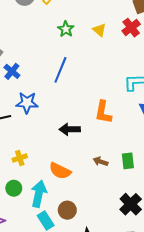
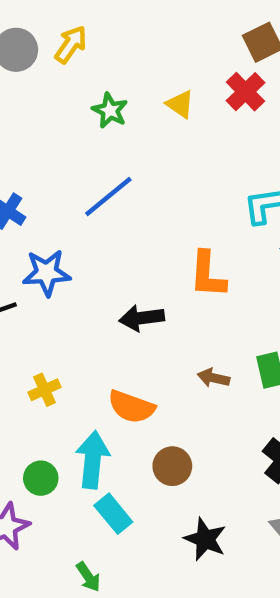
blue line: (60, 70) -> (108, 197), turned 35
green circle: (14, 188) -> (41, 478), moved
brown circle: (67, 210) -> (172, 466), moved

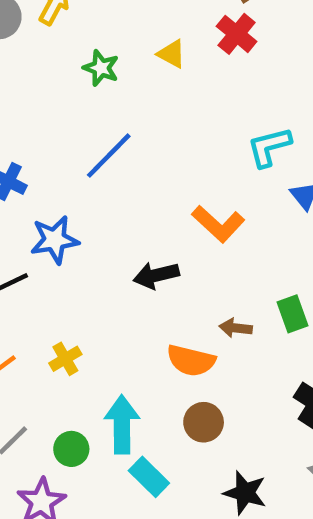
orange L-shape: (208, 275) -> (218, 224), turned -45
orange semicircle: (131, 407) -> (191, 361), moved

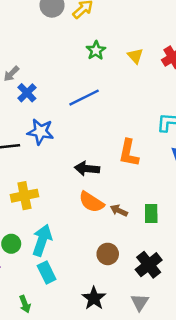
orange L-shape: (218, 224) -> (129, 153), turned 40
yellow cross: (65, 359) -> (24, 196), size x1.5
orange semicircle: (191, 361) -> (91, 202), moved
brown circle: (204, 422) -> (108, 254), moved

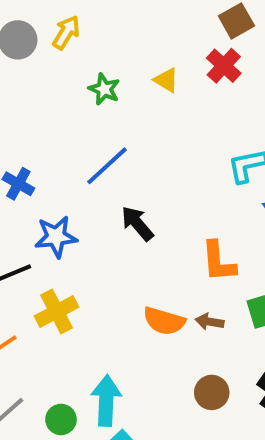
orange L-shape: (129, 153) -> (218, 262), moved
black arrow: (87, 169) -> (137, 223), moved, turned 60
yellow cross: (24, 196) -> (57, 312), moved

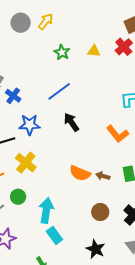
yellow triangle: (166, 80) -> (94, 51), turned -32
orange L-shape: (218, 262) -> (118, 134), moved, turned -40
yellow cross: (57, 312) -> (26, 163), turned -30
green circle: (61, 419) -> (18, 197), moved

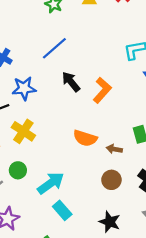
orange L-shape: (118, 134) -> (102, 90), moved, turned -95
brown arrow: (103, 176) -> (114, 149), moved
cyan arrow: (46, 210) -> (51, 183), turned 50

